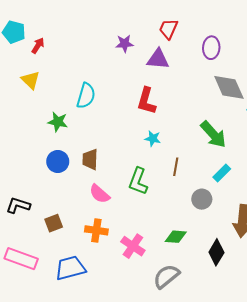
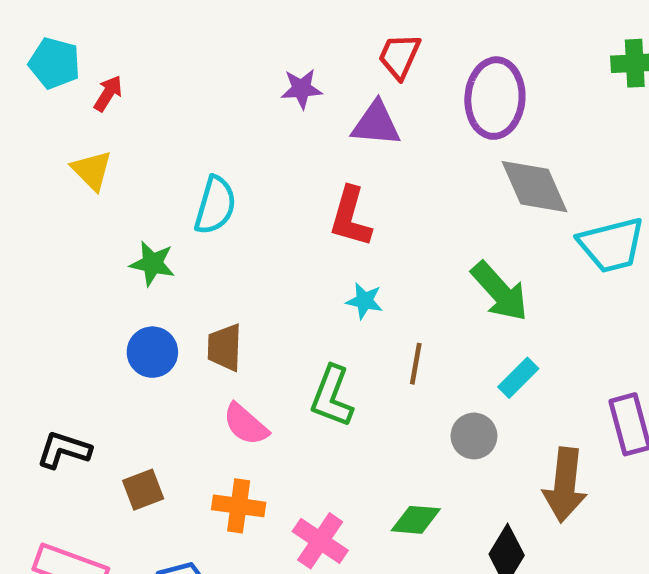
purple ellipse: (211, 48) -> (495, 98), size x1.5

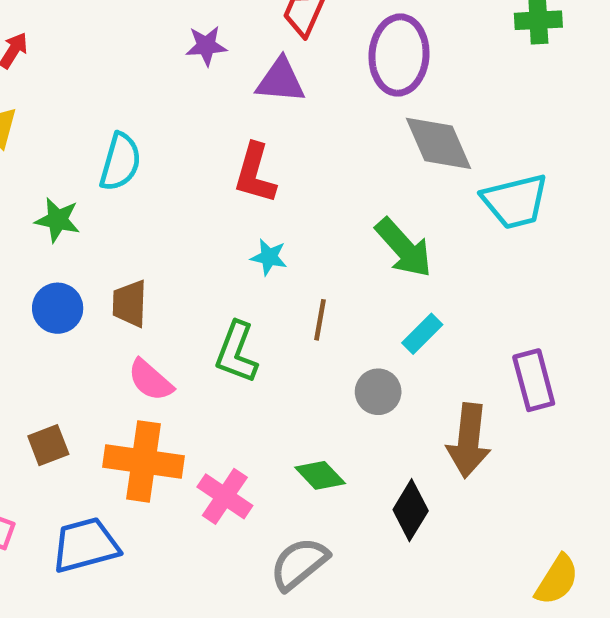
orange cross: (239, 506) -> (144, 461), size x1.5
green diamond: (416, 520) -> (320, 475), turned 42

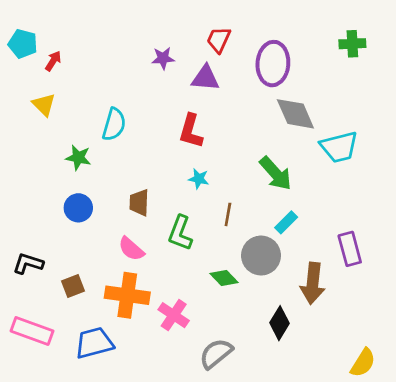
brown trapezoid: (130, 304) -> (139, 203), moved
gray circle: (378, 392) -> (261, 256), size x1.5
green diamond: (320, 475) -> (224, 278), moved

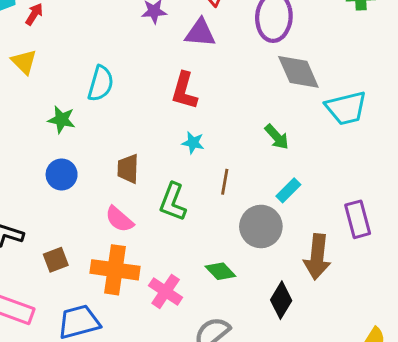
green arrow: (276, 173) -> (277, 137), size x0.7
green diamond: (224, 278) -> (220, 271), moved

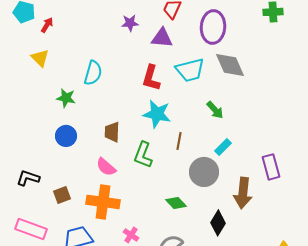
cyan trapezoid: (346, 108) -> (190, 70), moved
cyan star: (193, 143) -> (157, 114), size x1.8
pink cross: (166, 291) -> (131, 235), moved, size x0.7

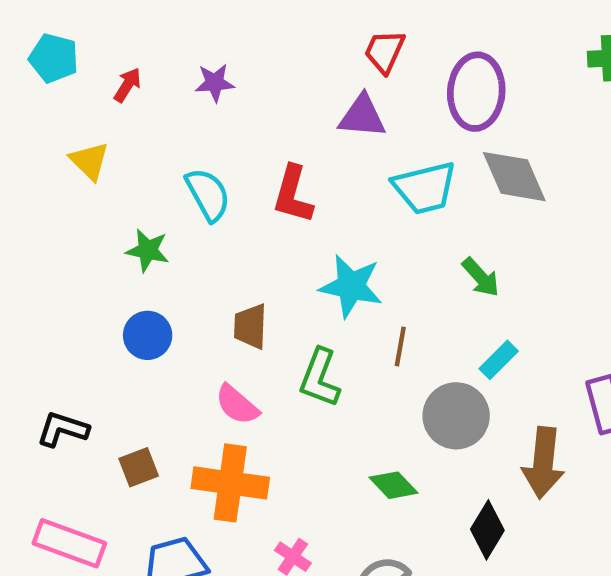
purple star: (130, 23) -> (215, 83), moved
red arrow: (47, 25) -> (127, 85), moved
cyan semicircle: (93, 73) -> (208, 194), turned -45
red L-shape: (151, 78) -> (293, 194), moved

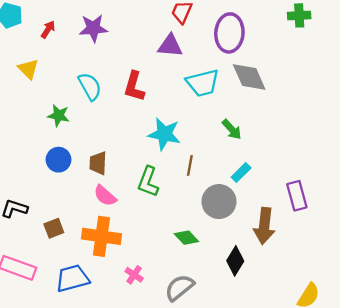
purple star: (215, 83) -> (93, 28), size x1.4
brown trapezoid: (250, 326) -> (98, 163), moved

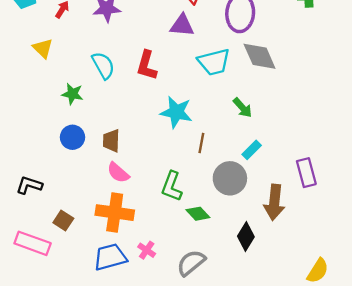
green L-shape: (148, 182) -> (172, 186), moved
brown square: (54, 228) -> (63, 221), moved, turned -36
blue trapezoid: (72, 278) -> (110, 257), moved

